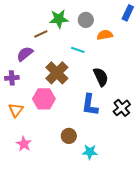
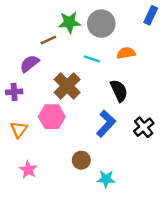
gray circle: (86, 20) -> (101, 24), size x1.5
orange semicircle: (105, 35) -> (126, 53), moved
blue L-shape: (90, 105) -> (106, 124), turned -145

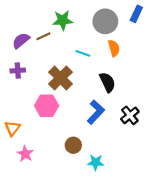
gray circle: (101, 24) -> (105, 21), moved
orange semicircle: (126, 53) -> (114, 48), turned 84
purple semicircle: (29, 64) -> (21, 41), moved
purple cross: (14, 92) -> (18, 70), moved
orange triangle: (19, 130) -> (12, 128), moved

